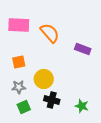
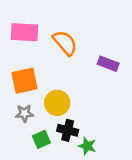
orange square: (19, 62) -> (24, 81), size x1.5
green star: (82, 106) -> (87, 146), moved
green square: (24, 107) -> (41, 139), moved

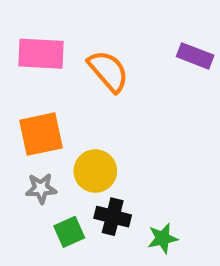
purple rectangle: (108, 64) -> (195, 56), moved
green star: (87, 146) -> (163, 238), moved, turned -30

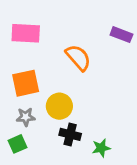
orange semicircle: (108, 71) -> (78, 58), moved
green square: (69, 232) -> (18, 144), moved

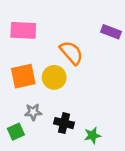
yellow circle: (59, 106) -> (54, 77), moved
gray star: (26, 117) -> (33, 112), moved

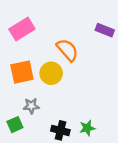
pink rectangle: (23, 30) -> (22, 29), turned -35
black cross: (64, 123) -> (60, 130), moved

